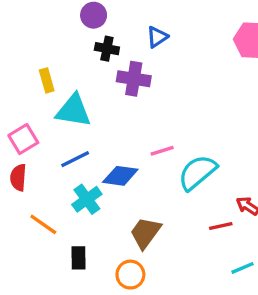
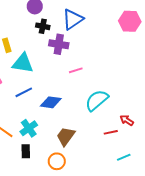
blue triangle: (157, 37) -> (73, 19), size x1.6
pink line: (162, 151) -> (76, 70), moved
cyan cross: (87, 199) -> (29, 128), moved

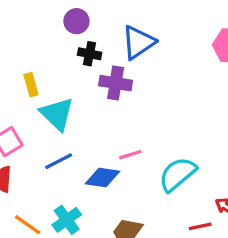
cyan triangle: (23, 63) -> (57, 114), turned 35
pink line: (76, 70) -> (130, 155), moved

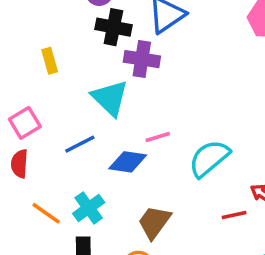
black cross: (90, 54) -> (113, 27), size x1.4
cyan triangle: (57, 114) -> (110, 98), moved

